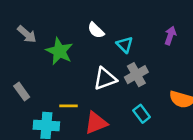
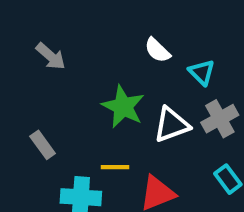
green star: (59, 51) -> (123, 107), moved

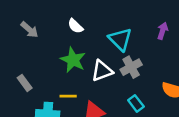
white semicircle: (157, 50) -> (75, 26), moved
cyan triangle: (202, 72) -> (120, 39), size x1.5

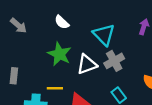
gray rectangle: (25, 83) -> (14, 76), turned 42

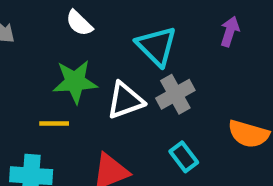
green star: (59, 54) -> (75, 82), turned -30
yellow line: (55, 88) -> (54, 123), moved

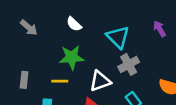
purple arrow: (230, 31) -> (160, 29), turned -49
white triangle: (125, 100) -> (100, 81), moved

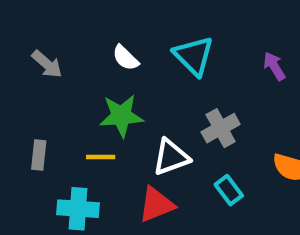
cyan triangle: (118, 37) -> (194, 56), moved

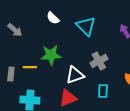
white semicircle: (125, 58) -> (53, 18), moved
yellow line: (101, 157) -> (30, 67), moved
cyan rectangle: (229, 190) -> (103, 91), turned 40

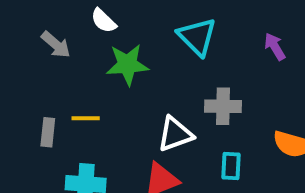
white semicircle: (53, 18) -> (104, 21), moved
green star: (51, 55) -> (127, 64), moved
gray cross: (99, 61) -> (223, 106), turned 30

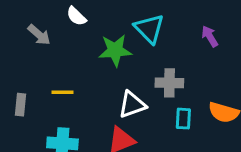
green star: (127, 64) -> (115, 50), moved
gray rectangle: (48, 132) -> (21, 105), moved
cyan rectangle: (231, 166) -> (183, 119), moved

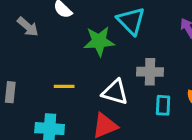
yellow line: (62, 92) -> (64, 86), moved
white triangle: (132, 105) -> (115, 92), turned 36

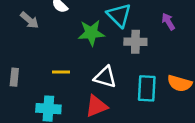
gray cross: (150, 72) -> (135, 42), moved
cyan rectangle: (163, 105) -> (147, 88), size x1.5

